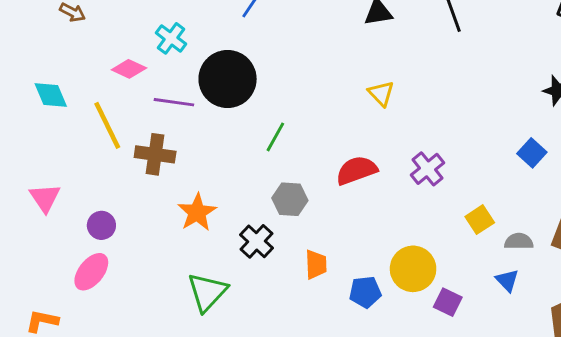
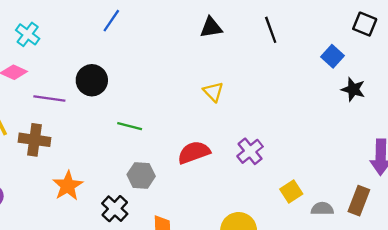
cyan cross: (171, 38) -> (28, 34), moved
black circle: (228, 79) -> (92, 80), size x0.7
green line: (275, 137) -> (130, 126), turned 75
blue square: (532, 153) -> (333, 56), moved

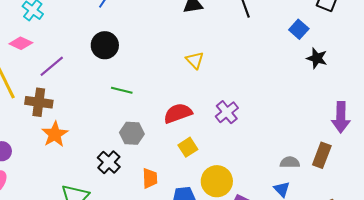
black circle: (92, 80) -> (105, 45), moved
purple line: (49, 99) -> (52, 66), turned -48
orange star: (68, 186) -> (55, 134), moved
yellow square: (291, 191) -> (188, 147), moved

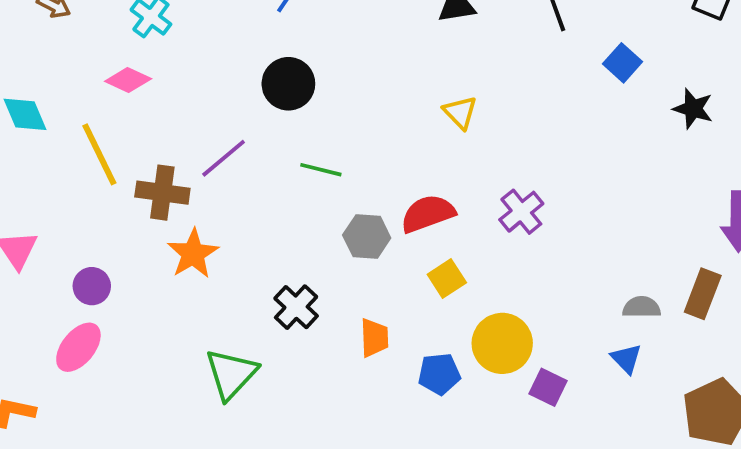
blue square: (299, 29) -> (622, 63), moved
purple line: (52, 66) -> (224, 158), moved
gray hexagon: (132, 133) -> (367, 237), moved

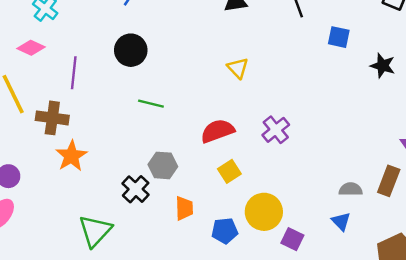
blue square: (622, 63) -> (339, 37), turned -30
purple line: (224, 158) -> (74, 73), moved, turned -44
gray hexagon: (367, 237) -> (163, 165), moved

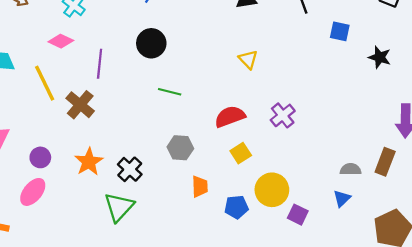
brown cross: (52, 118) -> (80, 105), turned 32
orange star: (71, 156) -> (89, 162), moved
black cross: (136, 189) -> (130, 169), moved
blue triangle: (341, 221) -> (342, 198), turned 30

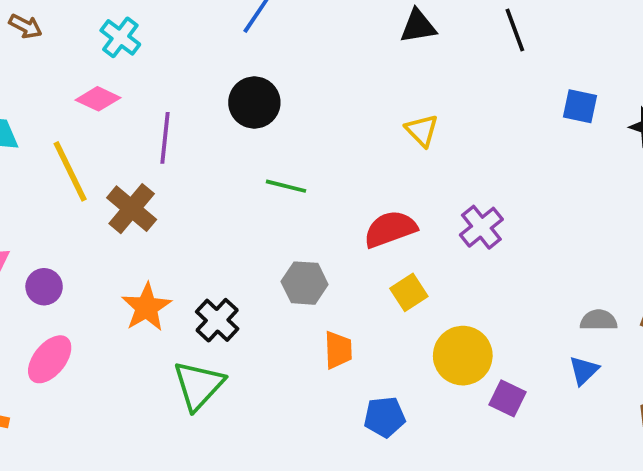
blue square: (340, 31) -> (580, 106), moved
purple circle: (40, 157) -> (44, 287), moved
blue pentagon: (236, 207) -> (385, 417), moved

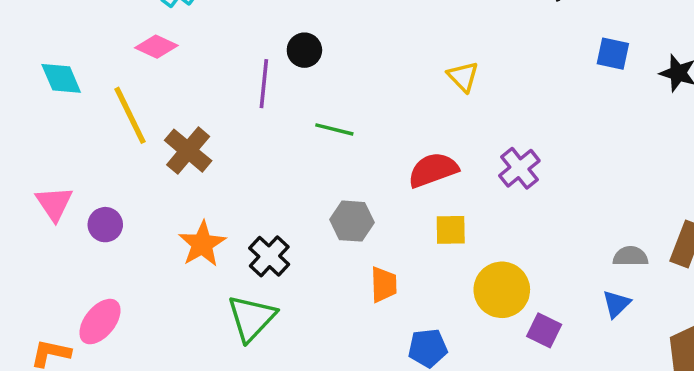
black circle: (254, 103) -> (304, 50), size x0.7
purple line: (165, 138) -> (264, 84), moved
yellow square: (409, 292) -> (451, 230), turned 32
pink ellipse: (50, 359) -> (100, 322), moved

